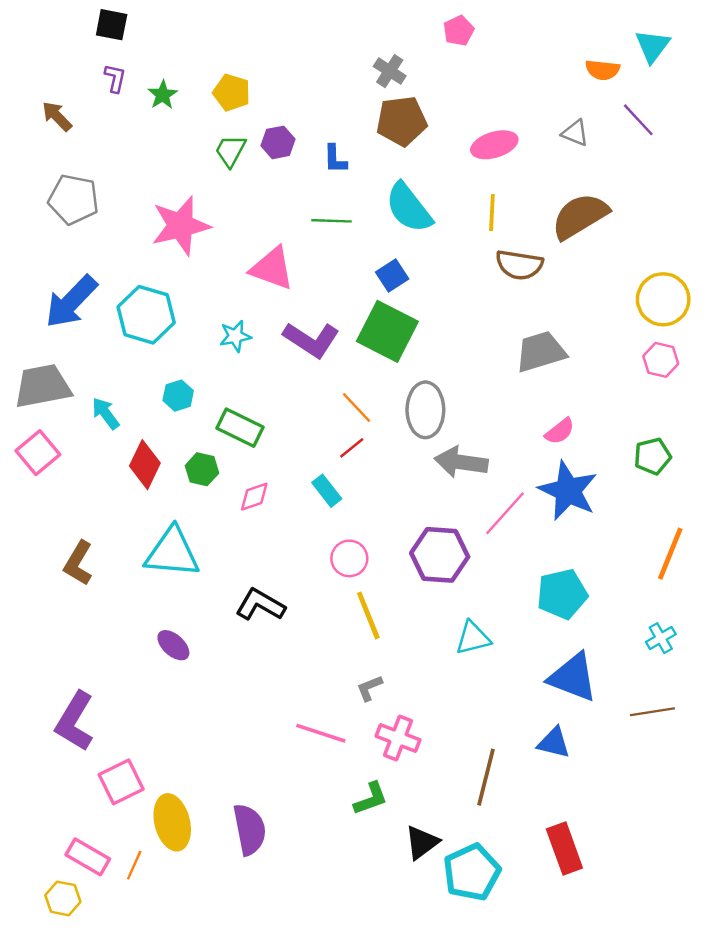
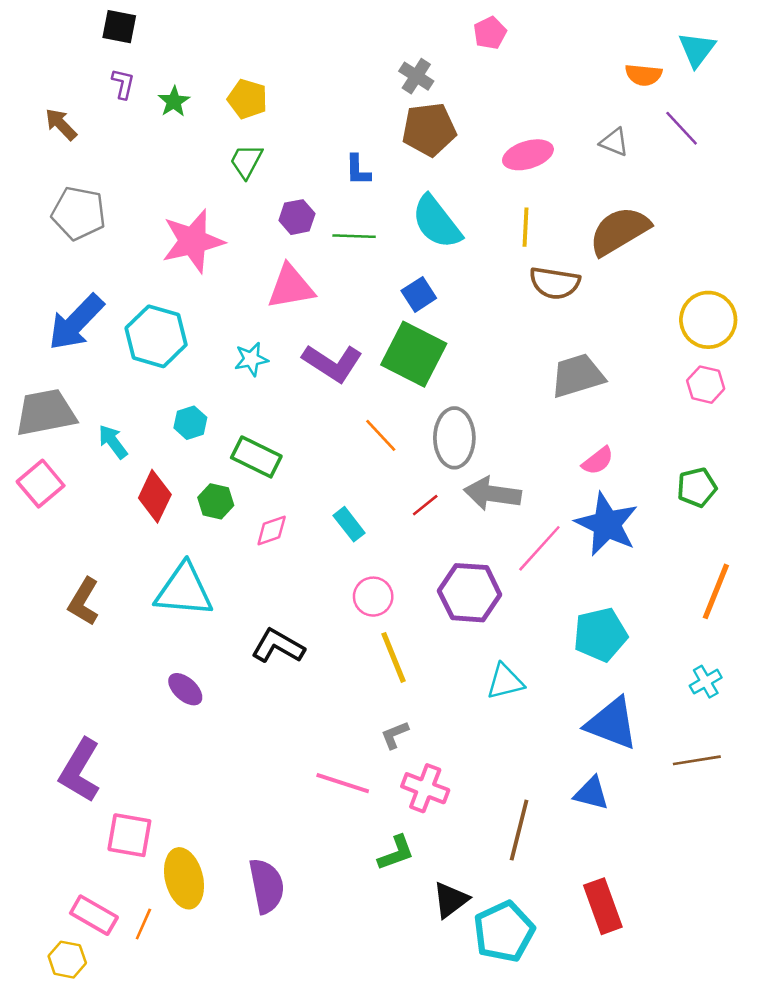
purple hexagon: (278, 142) -> (297, 217), moved
pink triangle: (272, 268) -> (291, 287), turned -30
red line: (352, 448) -> (425, 505), moved
pink square: (121, 782) -> (129, 835), turned 36

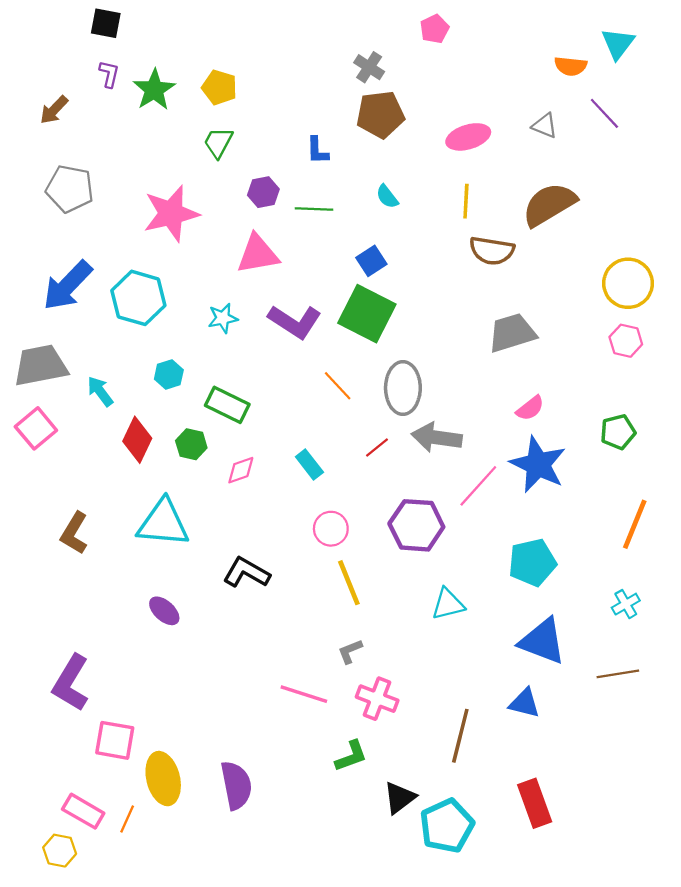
green star: (174, 102) -> (154, 90), size x1.5
brown arrow: (61, 124) -> (54, 110), turned -92
cyan semicircle: (437, 222) -> (387, 197), size x0.5

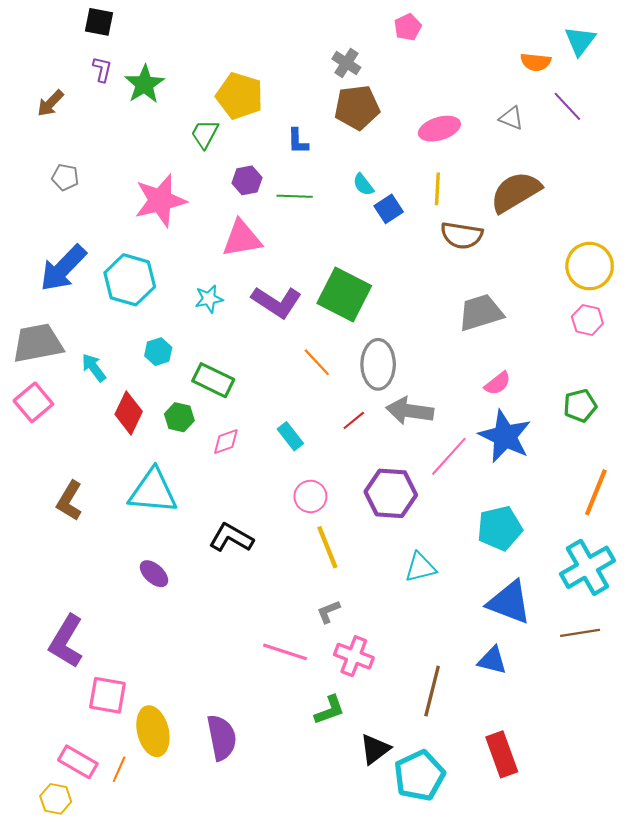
yellow pentagon: (219, 87) -> (240, 96), moved, size x1.4
gray pentagon: (70, 189) -> (65, 177), size x0.6
blue square: (371, 261) -> (389, 209), moved
cyan cross: (626, 604) -> (587, 567), size x2.0

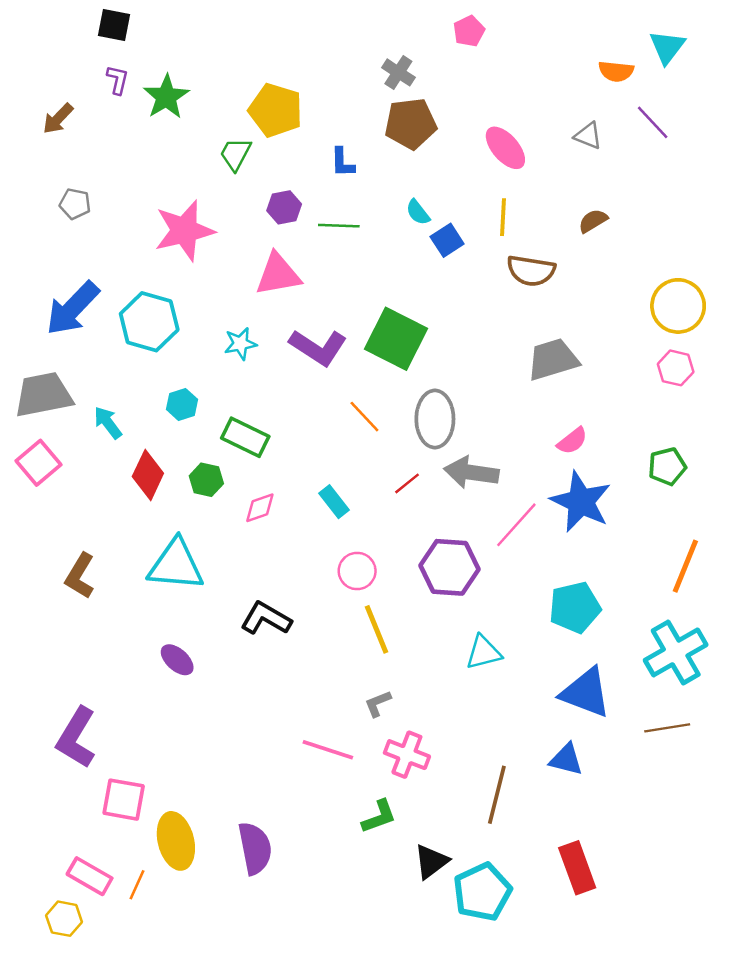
pink ellipse: (439, 129) -> (505, 148), turned 66
brown semicircle: (516, 192) -> (593, 221), size x0.5

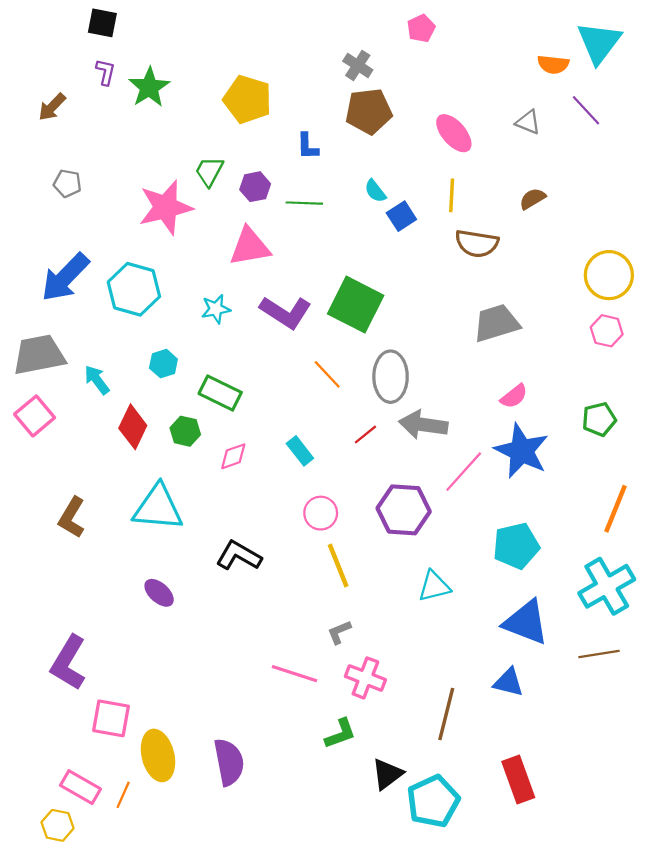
cyan triangle: (667, 47) -> (599, 43), size x1.4
green trapezoid: (236, 154) -> (209, 171), moved

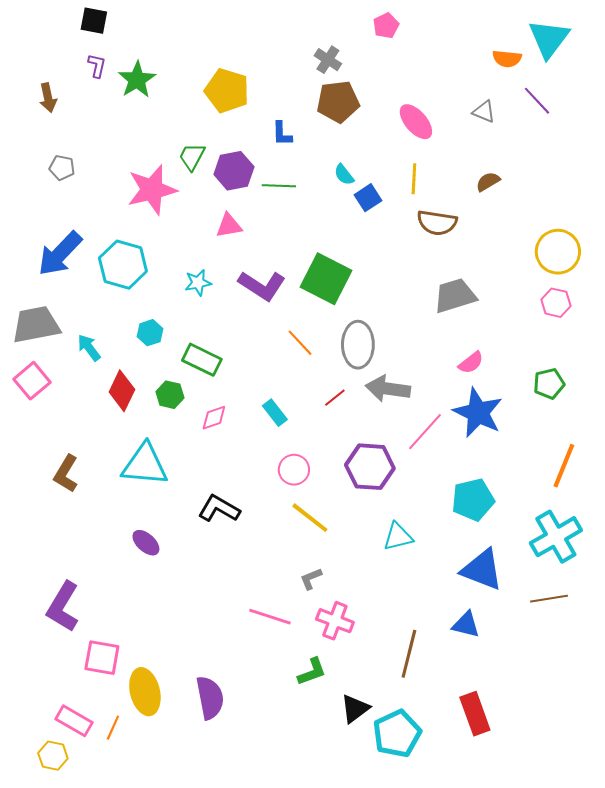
brown arrow: (52, 107) -> (48, 98), turned -56
purple hexagon: (255, 187) -> (234, 171), size x1.4
pink triangle: (250, 247) -> (229, 226), size x0.7
yellow line: (338, 566) -> (310, 518), turned -30

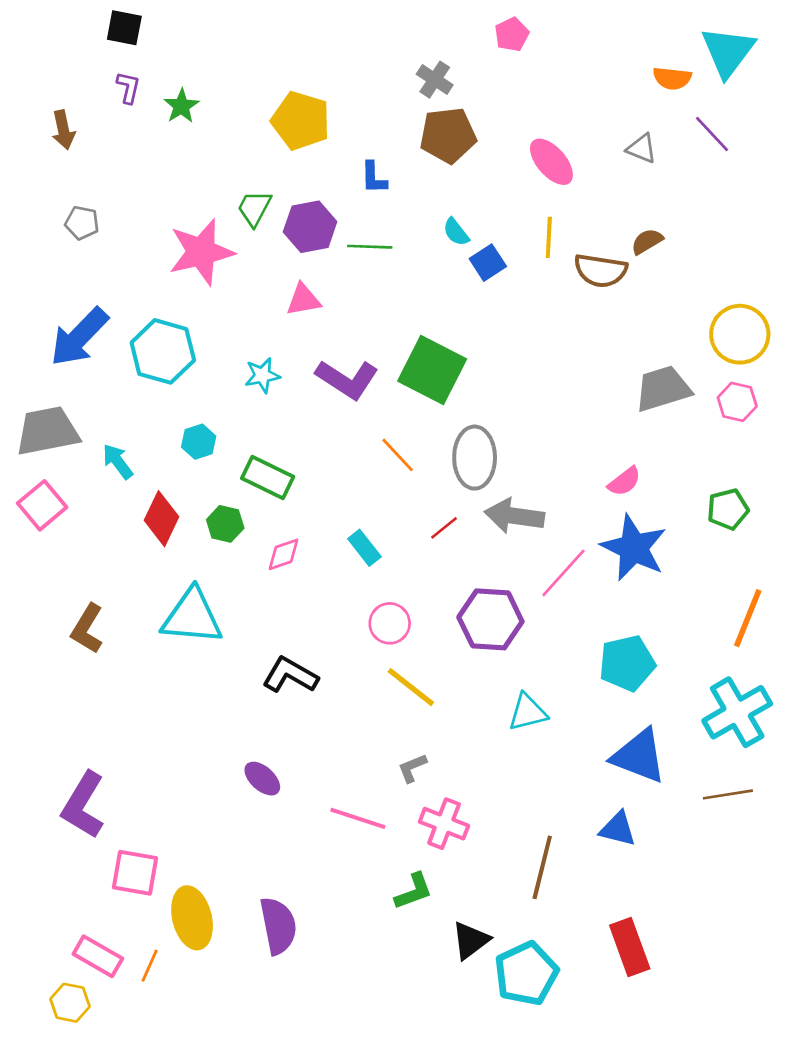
green star: (137, 80) -> (181, 106), size x0.7
brown semicircle: (437, 223) -> (601, 271), moved
gray trapezoid: (455, 296) -> (663, 389), moved
purple ellipse: (146, 543) -> (262, 779), moved

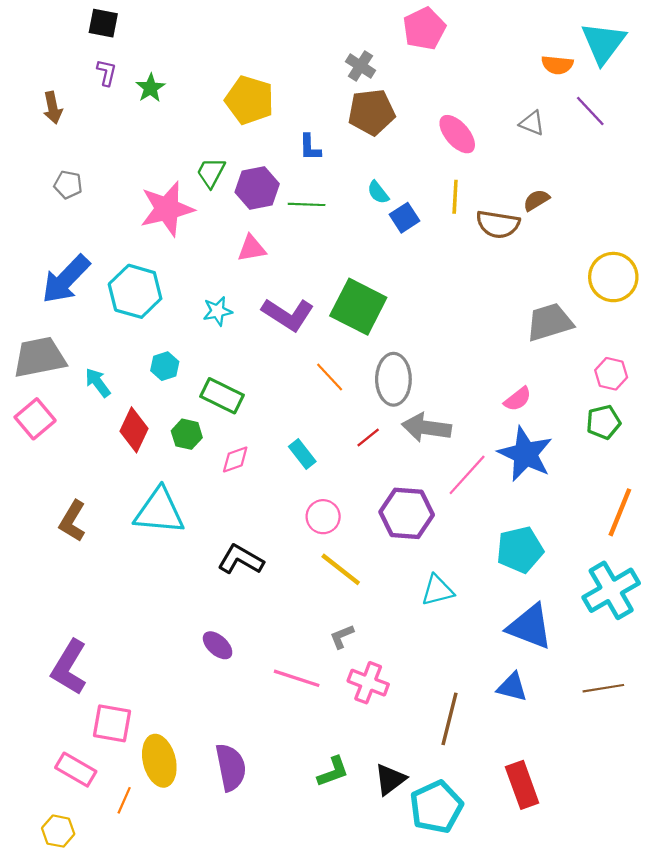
pink pentagon: (512, 34) -> (424, 29), size x1.5
pink hexagon: (737, 402) -> (611, 374), moved
brown line: (728, 794) -> (603, 688), moved
green L-shape: (414, 891) -> (333, 772), moved
pink rectangle: (98, 956) -> (76, 770), moved

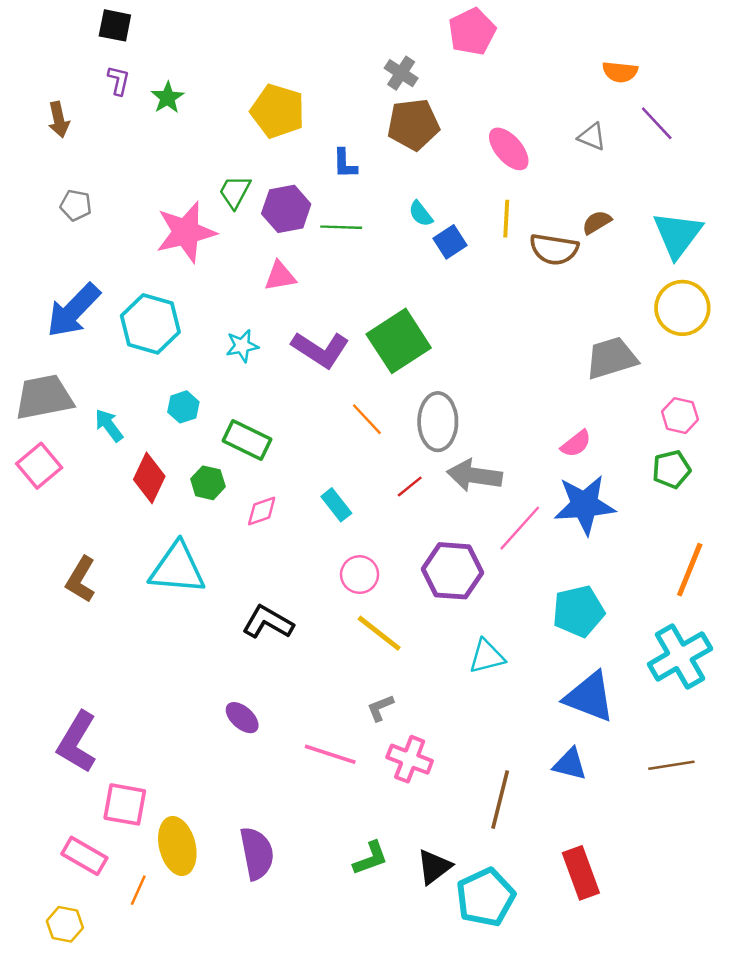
cyan triangle: (603, 43) -> (677, 235), moved
green square: (358, 307) -> (399, 341), turned 30
blue star: (525, 454) -> (585, 505), turned -30

